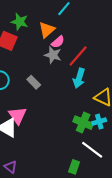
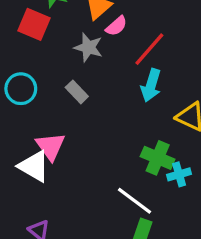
gray star: (53, 55) -> (88, 47), moved
cyan cross: (99, 122) -> (179, 174), moved
white line: (92, 150) -> (135, 201), moved

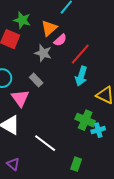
pink triangle: (50, 146) -> (20, 98), moved
white line: (135, 201) -> (45, 143), moved

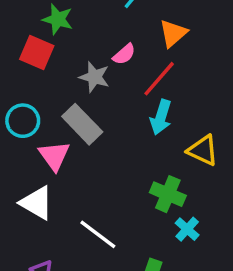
orange triangle: (49, 28) -> (173, 33), moved
gray rectangle: (36, 80) -> (82, 124), size x1.6
cyan cross: (98, 130) -> (187, 229), moved, turned -32

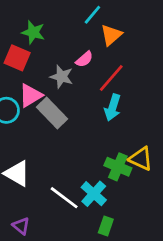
orange triangle: (173, 33) -> (111, 35), moved
yellow triangle: (203, 150) -> (141, 159), moved
pink triangle: (54, 156) -> (31, 96), moved, turned 35
cyan cross: (187, 229) -> (94, 194), moved, size x1.4

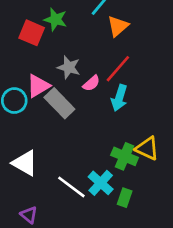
green star: (33, 32) -> (55, 19), moved
red square: (17, 58) -> (32, 33), moved
pink semicircle: (84, 59) -> (91, 83), moved
green rectangle: (106, 226) -> (125, 198), moved

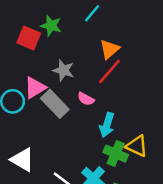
orange triangle: (118, 26) -> (109, 49), moved
pink semicircle: (91, 83) -> (86, 99), moved, turned 70
cyan arrow: (119, 98) -> (107, 125), moved

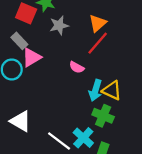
gray star: (64, 70) -> (59, 25), moved, turned -30
gray rectangle: (55, 104) -> (19, 41), moved, size x0.7
yellow triangle: (137, 146) -> (112, 90), moved

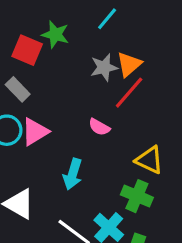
gray star: (59, 25) -> (104, 67), moved
pink triangle: (32, 57) -> (35, 132), moved
cyan arrow: (95, 90) -> (73, 174), moved

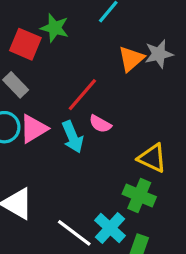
gray star: (104, 67) -> (159, 54), moved
red line: (129, 93) -> (82, 95), moved
cyan arrow: (73, 174) -> (73, 137), moved, turned -40

